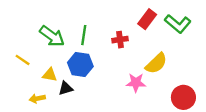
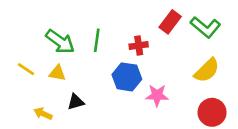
yellow semicircle: (156, 63) -> (207, 70), moved
blue hexagon: (80, 64) -> (127, 77), moved
yellow triangle: (50, 75) -> (57, 73), moved
yellow arrow: (37, 98) -> (43, 114), turned 35

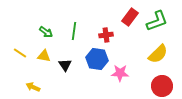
green L-shape: (205, 27) -> (157, 21), turned -60
green arrow: (60, 42) -> (46, 32), size x0.6
black triangle: (76, 102) -> (65, 65), moved, turned -48

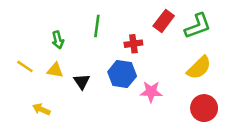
green line: (74, 31) -> (97, 26), moved
green arrow: (46, 32) -> (58, 40), turned 40

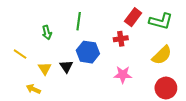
green L-shape: (198, 26) -> (161, 21), turned 35
red cross: (133, 44) -> (121, 39), moved
yellow triangle: (55, 70) -> (45, 68), moved, turned 48
blue hexagon: (122, 74) -> (88, 52), moved

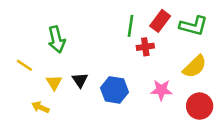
green line: (79, 21) -> (131, 26), moved
green arrow: (47, 33) -> (56, 39), size x1.5
blue hexagon: (88, 52) -> (114, 90), moved
pink star: (123, 75) -> (161, 90), moved

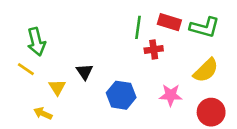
red rectangle: (160, 21) -> (169, 22), turned 70
green arrow: (56, 39) -> (36, 42), moved
black triangle: (80, 80) -> (85, 72), moved

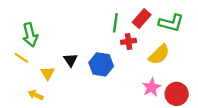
red rectangle: (169, 22) -> (142, 18), turned -66
yellow semicircle: (206, 70) -> (159, 55), moved
blue hexagon: (121, 95) -> (101, 64), moved
pink star: (171, 95) -> (151, 87), moved, turned -30

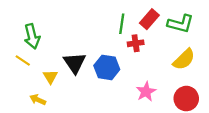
yellow semicircle: (159, 55) -> (184, 59), moved
black triangle: (71, 60) -> (75, 63), size x1.5
pink star: (151, 87) -> (146, 92), moved

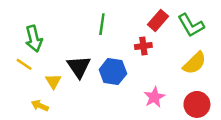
green line: (122, 24) -> (102, 24), moved
green L-shape: (180, 24) -> (191, 25), turned 45

